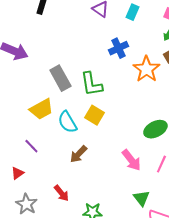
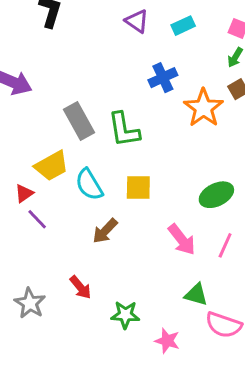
cyan rectangle: (132, 12) -> (183, 26), turned 42
yellow square: (94, 115) -> (138, 187), moved, turned -30
red triangle: (17, 173) -> (24, 193), moved
green triangle: (141, 198) -> (196, 295), turned -36

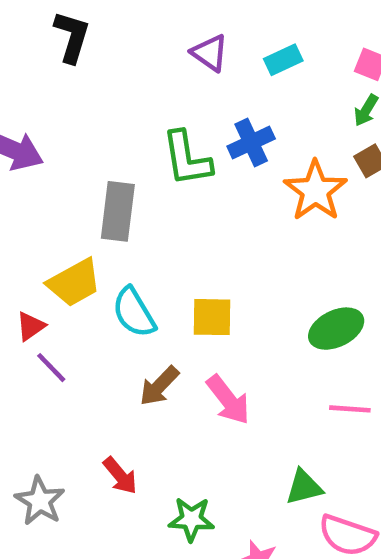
gray rectangle: (79, 121) -> (118, 211), turned 36
green L-shape: (124, 130) -> (187, 159), moved
pink arrow: (182, 240) -> (228, 400), moved
pink line: (225, 245) -> (350, 409), turned 70
green triangle: (196, 295) -> (304, 487), turned -30

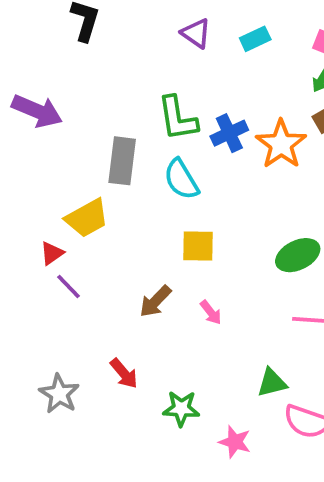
blue cross: (251, 142) -> (229, 133), moved
cyan semicircle: (134, 312) -> (181, 179), moved
pink arrow: (228, 400) -> (211, 312), size x0.6

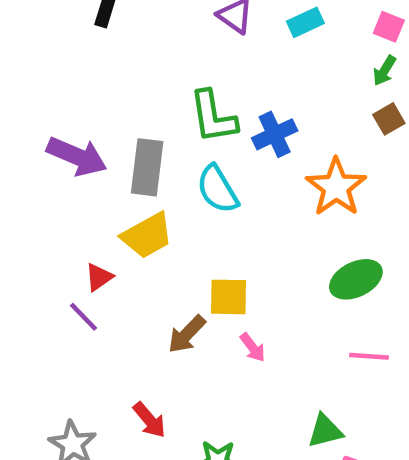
purple arrow: (37, 111) -> (77, 156), moved
orange star: (281, 144) -> (336, 187), moved
yellow trapezoid: (87, 218) -> (147, 235), moved
yellow square: (198, 246) -> (228, 297), moved
red triangle: (52, 253) -> (99, 277), moved

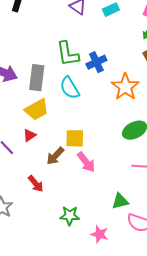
red triangle: (99, 277) -> (29, 135), moved
pink arrow: (253, 347) -> (86, 162), size x1.5
red arrow: (149, 420) -> (36, 184), moved

